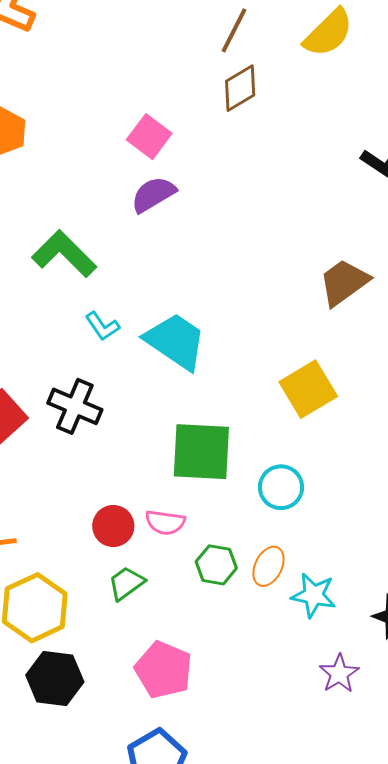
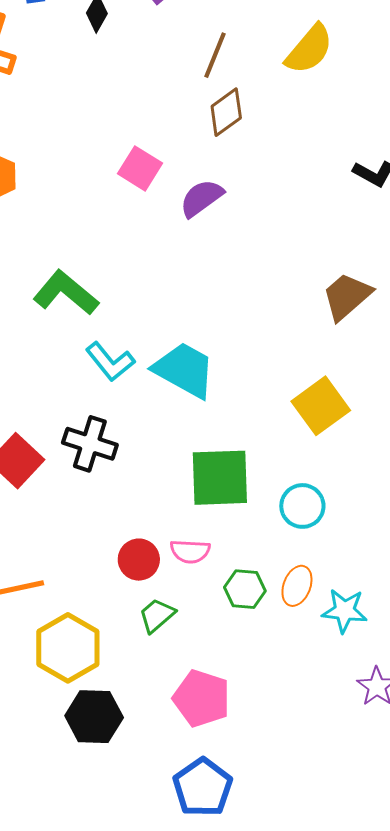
purple semicircle: (153, 194) -> (201, 198), moved
cyan L-shape: (102, 326) -> (110, 362), size x1.4

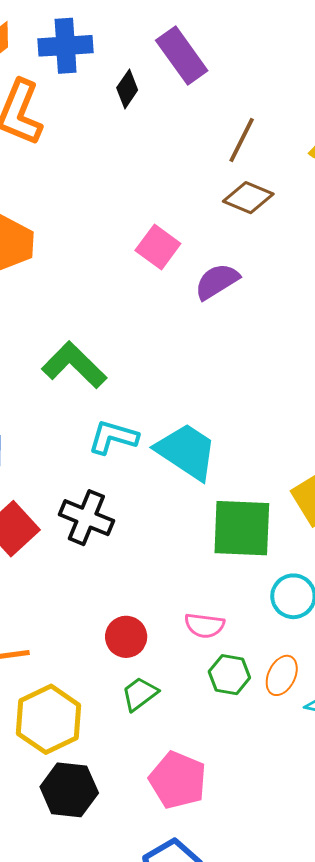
brown diamond: (226, 112) -> (248, 198), turned 54
cyan L-shape: (110, 362) -> (113, 437), turned 141
green square: (220, 478) -> (242, 528), moved
pink semicircle: (190, 551) -> (204, 625), moved

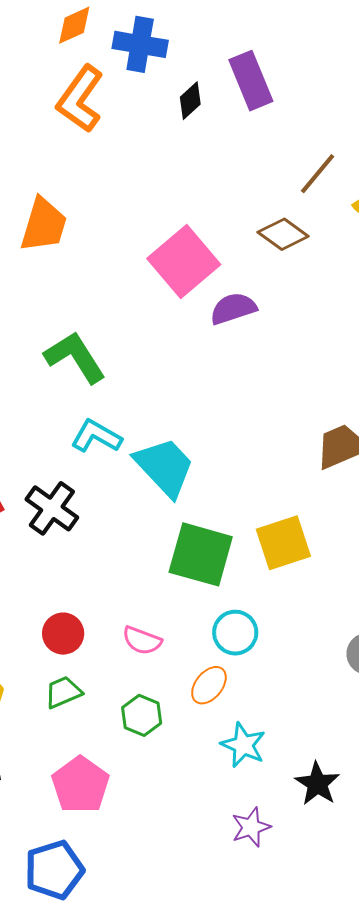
brown line: (242, 140) -> (318, 174), moved
pink square: (158, 247) -> (184, 262), size x1.6
green hexagon: (229, 675) -> (142, 715), moved
orange ellipse: (282, 675) -> (209, 685), moved

